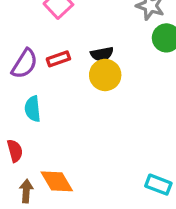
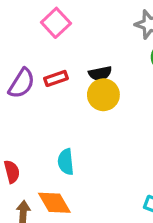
cyan semicircle: (33, 109) -> (66, 162), moved

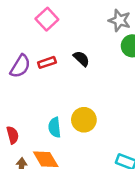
black semicircle: (100, 73) -> (81, 59), turned -126
yellow circle: (103, 95) -> (84, 120), moved

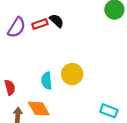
black semicircle: (81, 59) -> (57, 21), moved

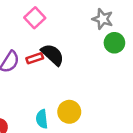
black semicircle: (57, 21) -> (53, 55), size x1.5

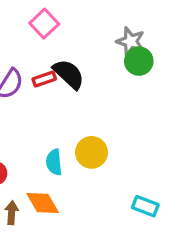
gray star: (103, 19) -> (131, 41), moved
green circle: (114, 43) -> (139, 61), moved

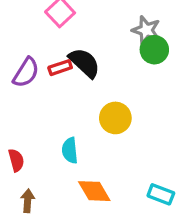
yellow circle: (92, 152) -> (115, 118), moved
orange diamond: (43, 203) -> (94, 191), moved

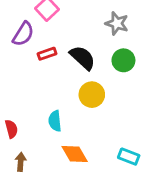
green circle: (154, 50) -> (123, 60), moved
black semicircle: (84, 63) -> (83, 58), moved
purple semicircle: (26, 72) -> (23, 34), moved

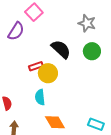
red rectangle: (47, 54) -> (36, 66), moved
yellow circle: (92, 95) -> (48, 73), moved

